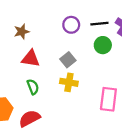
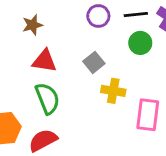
yellow cross: (69, 82) -> (113, 91), moved
green semicircle: (33, 87) -> (47, 98), size x1.5

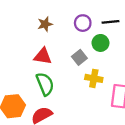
brown star: (32, 25) -> (45, 24), moved
green circle: (140, 43) -> (100, 43), moved

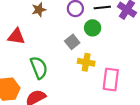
red triangle: (43, 56) -> (16, 36), moved

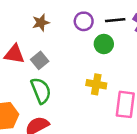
gray square: (72, 42) -> (40, 60), moved

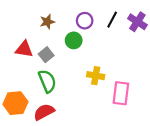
black line: (115, 20) -> (112, 20), turned -56
green circle: (104, 44) -> (74, 40), moved

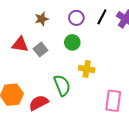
green circle: (74, 40) -> (72, 42), moved
green semicircle: (47, 81) -> (62, 85), moved
pink rectangle: (121, 93) -> (113, 101), moved

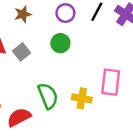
yellow cross: (87, 69) -> (82, 98), moved
pink rectangle: (113, 101) -> (111, 82), moved

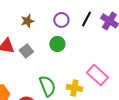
pink rectangle: (111, 82) -> (97, 75), turned -55

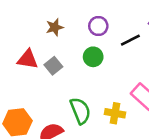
black line: (86, 19) -> (130, 40), moved, turned 35

